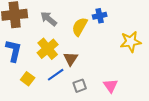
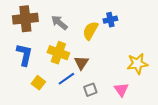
yellow star: (131, 42) -> (137, 64), moved
yellow cross: (48, 49) -> (58, 53), turned -30

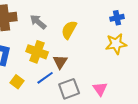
blue cross: (110, 20) -> (117, 18), moved
yellow star: (137, 64) -> (116, 44), moved
gray square: (90, 90) -> (69, 89), size x1.5

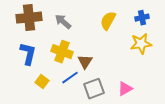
yellow semicircle: (69, 30) -> (108, 21), moved
pink triangle: (100, 89) -> (125, 89), turned 35

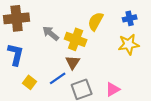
gray arrow: (63, 22) -> (51, 33), moved
yellow cross: (62, 52) -> (76, 39), moved

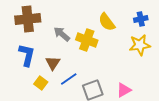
yellow semicircle: (96, 21) -> (107, 22), turned -66
brown triangle: (73, 62) -> (53, 63), moved

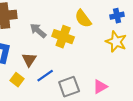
yellow star: (140, 45) -> (116, 42), turned 30

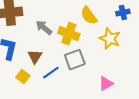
yellow star: (116, 42) -> (110, 39), moved
gray square: (69, 87) -> (75, 60), moved

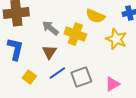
yellow semicircle: (89, 16) -> (95, 16), turned -30
brown triangle: (35, 57) -> (49, 52), moved
gray square: (75, 60) -> (81, 77), moved

